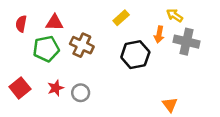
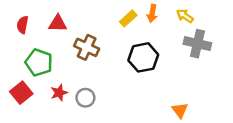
orange arrow: (159, 34) -> (152, 13), moved
green pentagon: (46, 49) -> (39, 62), moved, turned 30

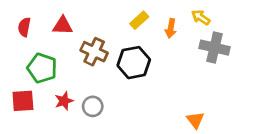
orange arrow: (152, 13) -> (171, 28), moved
black hexagon: (143, 57) -> (134, 63), moved
red square: (21, 93) -> (23, 101), turned 35

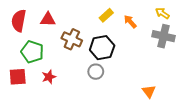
yellow arrow: (201, 17) -> (162, 13), moved
red semicircle: (24, 27) -> (19, 21), size x1.5
orange arrow: (171, 28) -> (130, 22), turned 128
gray circle: (93, 106) -> (96, 72), moved

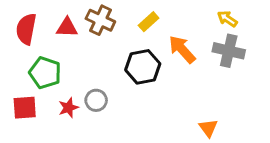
orange arrow: (130, 22) -> (182, 49), moved, size x1.5
brown cross: (72, 39) -> (100, 20), moved
gray circle: (96, 72) -> (96, 100), moved

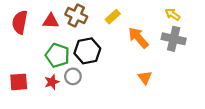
black hexagon: (143, 67) -> (87, 51), moved
green pentagon: (45, 73) -> (57, 55), moved
orange triangle: (208, 128) -> (145, 78), moved

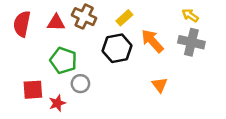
black hexagon: (87, 51) -> (117, 48), moved
red square: (19, 82) -> (33, 90), moved
red star: (52, 82) -> (57, 103), moved

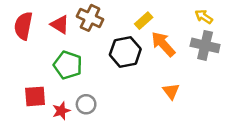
yellow rectangle: (124, 18) -> (144, 21), moved
red triangle: (56, 23) -> (60, 24), turned 30
gray circle: (80, 84) -> (86, 104), moved

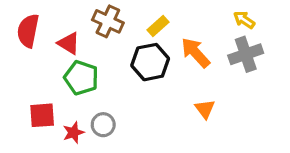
yellow rectangle: (144, 21) -> (158, 26), moved
red triangle: (60, 24) -> (69, 43), moved
gray cross: (205, 45) -> (246, 54), turned -32

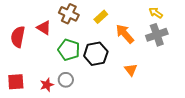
red semicircle: (28, 31) -> (18, 37), moved
black hexagon: (150, 62) -> (96, 54), moved
green pentagon: (81, 78) -> (69, 50), moved
red square: (42, 115) -> (16, 82), moved

